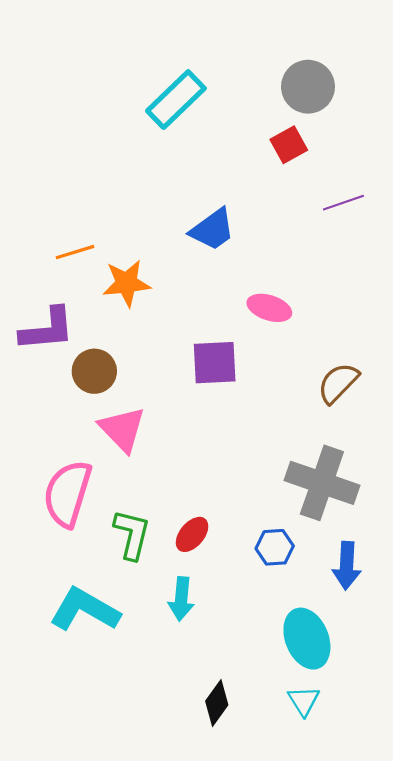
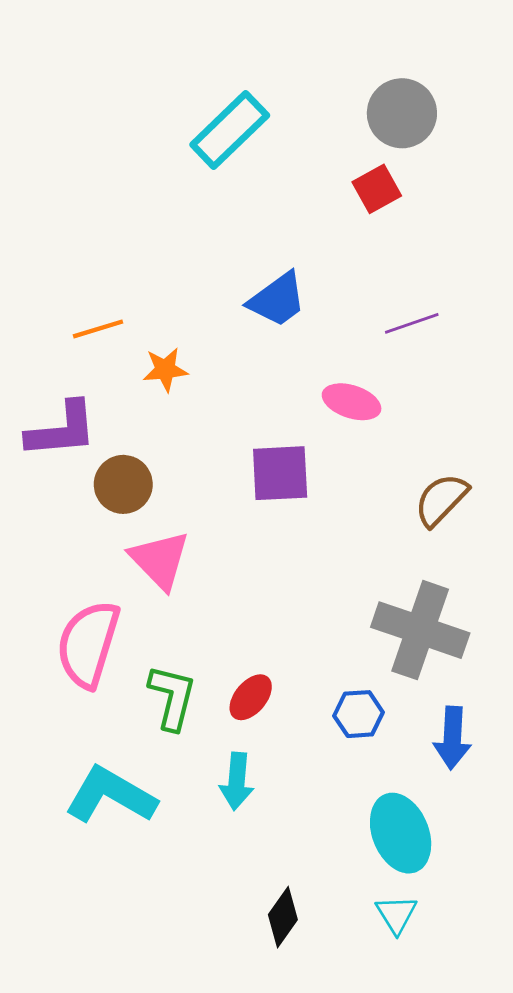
purple line: (343, 203) -> (412, 323), moved
orange star: (127, 283) -> (165, 370), size x0.7

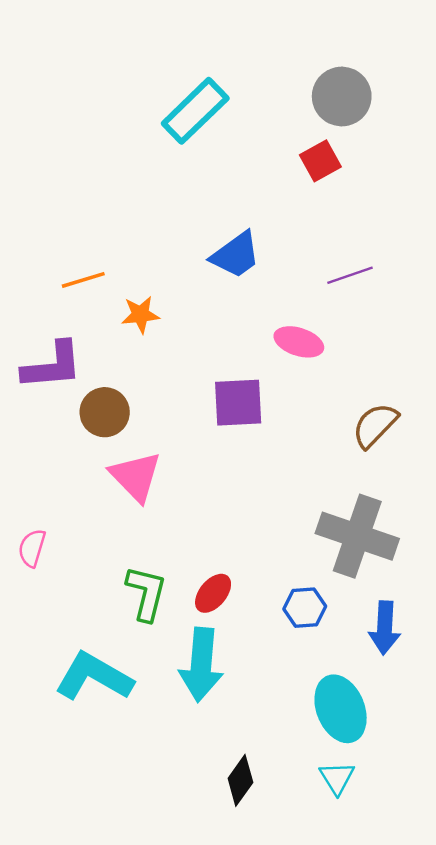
pink semicircle: (88, 644) -> (32, 548), moved, size x0.5
cyan arrow: (237, 781) -> (201, 665), size x1.5

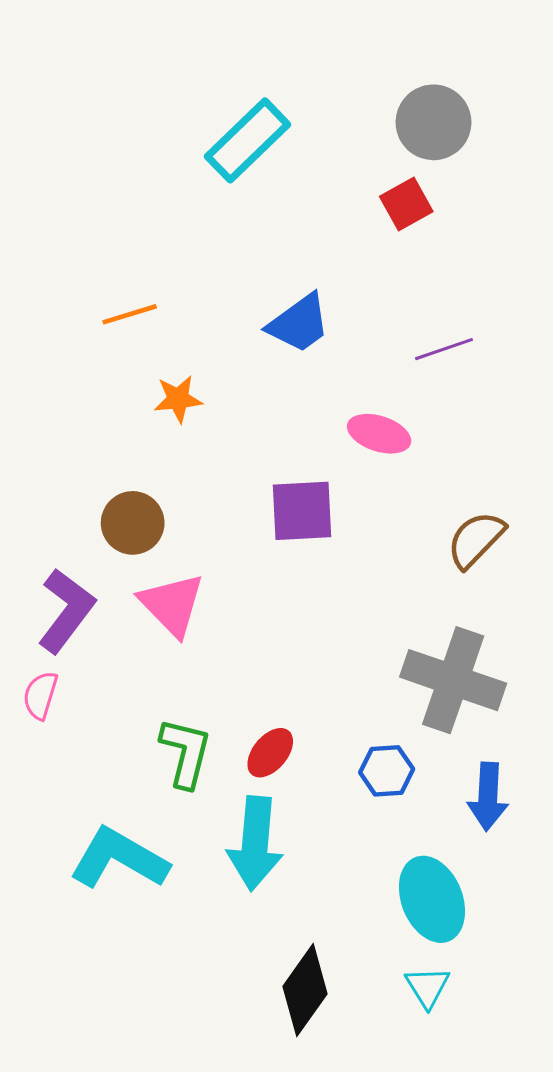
orange line: (83, 280) -> (130, 314), moved
purple L-shape: (52, 366) -> (66, 611), moved, turned -48
black diamond: (240, 780) -> (305, 990), size x1.4

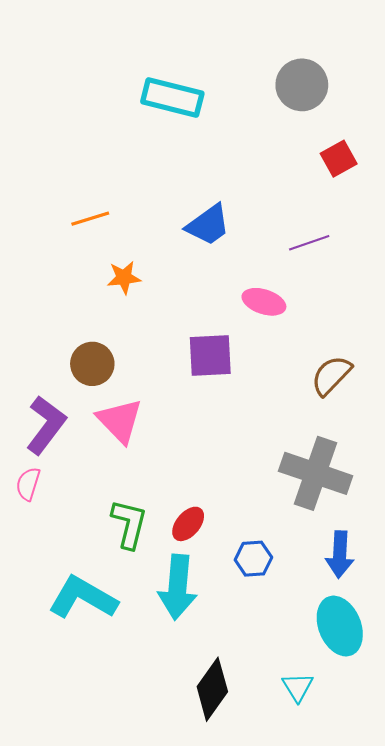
cyan rectangle: (248, 140) -> (172, 98), turned 58
red square: (406, 204) -> (339, 159), moved
blue hexagon: (387, 771) -> (253, 559), moved
cyan ellipse: (432, 899) -> (340, 626), moved

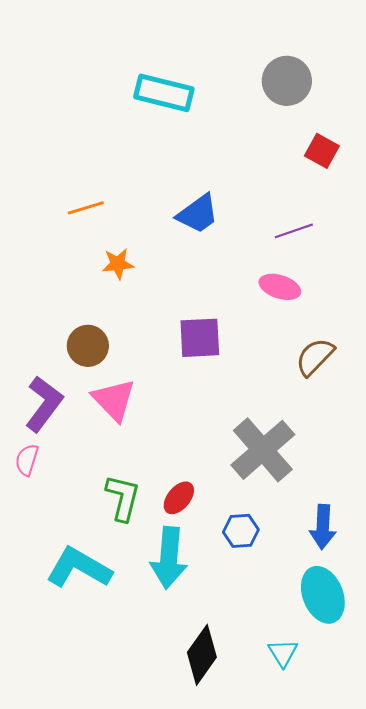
red square: (339, 159) -> (322, 151), turned -32
pink ellipse: (264, 302) -> (280, 287), moved
gray cross: (316, 473) -> (263, 450), moved, turned 30

